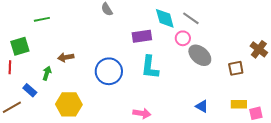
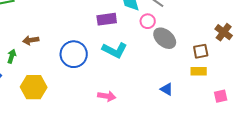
cyan L-shape: (150, 67) -> (115, 50), turned -70
yellow rectangle: (239, 104) -> (199, 71), moved

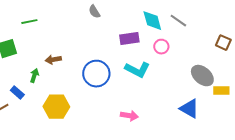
pink circle: (148, 21) -> (161, 47), moved
gray ellipse: (165, 38) -> (202, 76), moved
brown square: (201, 51) -> (223, 43), moved, turned 35
blue triangle: (167, 89) -> (189, 109), size x1.5

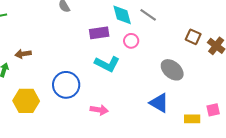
blue circle: (96, 74) -> (66, 85), moved
yellow rectangle: (221, 91) -> (192, 119), moved

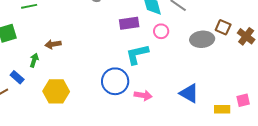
cyan L-shape: (107, 64) -> (137, 54), turned 140
gray ellipse: (172, 70) -> (202, 39), moved, turned -45
blue circle: (66, 85) -> (115, 81), moved
pink arrow: (99, 110) -> (143, 95), moved

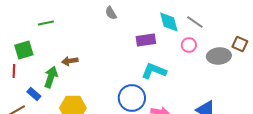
pink circle: (161, 31) -> (189, 45), moved
cyan L-shape: (137, 54) -> (154, 71), turned 35
green arrow: (34, 60) -> (51, 77), size x1.5

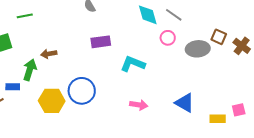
purple rectangle: (146, 40) -> (101, 42), moved
blue rectangle: (34, 94) -> (13, 87), turned -40
blue circle: (132, 98) -> (82, 91), moved

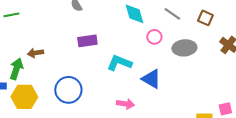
gray line: (174, 15) -> (172, 14), moved
brown square: (219, 37) -> (205, 18), moved
yellow hexagon: (52, 101) -> (24, 97), moved
blue triangle: (185, 103) -> (151, 79), moved

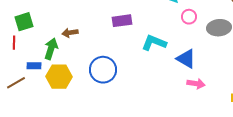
pink arrow: (125, 104) -> (196, 84), moved

